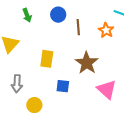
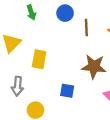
yellow rectangle: (47, 59) -> (39, 59), moved
brown star: (87, 63) -> (94, 67), turned -30

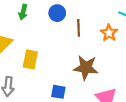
green arrow: (31, 13) -> (23, 12), turned 32

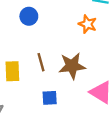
brown line: (79, 28) -> (41, 62), moved

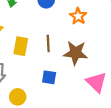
orange star: (88, 24) -> (78, 16), moved

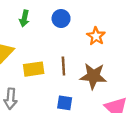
yellow rectangle: (21, 46) -> (34, 69), turned 72

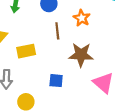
brown line: (63, 66) -> (57, 31), moved

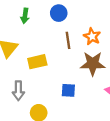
orange star: (82, 18) -> (92, 36), moved

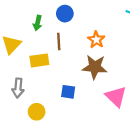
green arrow: (25, 16) -> (38, 23), moved
brown line: (68, 40) -> (59, 42), moved

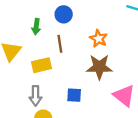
gray arrow: (18, 88) -> (36, 96), moved

